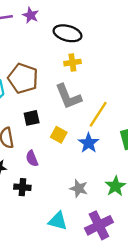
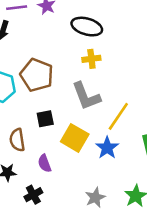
yellow square: (59, 135) -> (75, 138), size x1.5
black cross: (22, 187) -> (33, 195), turned -35
gray star: (79, 188) -> (95, 197), turned 30

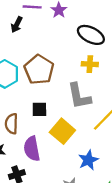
blue star: (107, 148) -> (88, 160), moved
purple semicircle: (45, 163) -> (32, 149), size x1.5

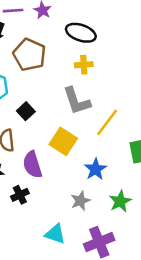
brown pentagon: (39, 70) -> (29, 55), moved
black square: (39, 109) -> (26, 111), moved, turned -35

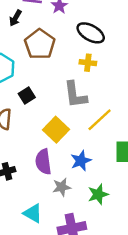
purple semicircle: (32, 165) -> (43, 162), moved

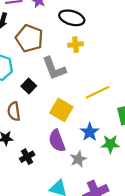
gray L-shape: (75, 95) -> (54, 68), moved
yellow line: (100, 120) -> (98, 92), turned 30
green star: (98, 194) -> (110, 144), moved, turned 30

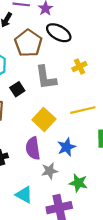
black ellipse: (72, 18) -> (59, 33), moved
yellow cross: (76, 45) -> (79, 67), moved, turned -32
green star: (110, 144) -> (78, 183), moved

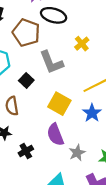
blue star: (66, 147) -> (92, 113), moved

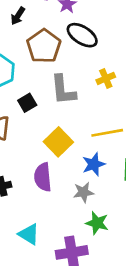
gray star: (77, 153) -> (83, 192), moved

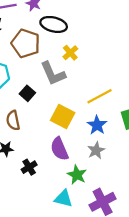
yellow cross: (106, 78) -> (70, 53), moved
green star: (97, 223) -> (77, 175), moved, turned 30

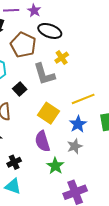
black cross: (29, 167) -> (14, 162), moved
cyan triangle: (63, 198) -> (13, 186), moved

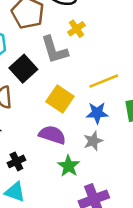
black square: (20, 89) -> (23, 69), size x1.5
blue star: (78, 124) -> (97, 113), turned 30
purple semicircle: (42, 141) -> (52, 135), turned 125

